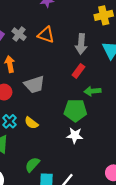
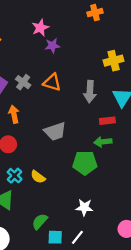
red rectangle: (78, 71) -> (107, 121), moved, turned 48
gray trapezoid: (34, 84) -> (55, 131), moved
white star: (75, 135) -> (84, 207), moved

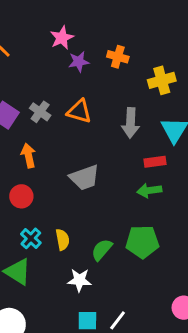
orange cross: (95, 13) -> (118, 57), moved, turned 32
green pentagon: (85, 163) -> (142, 242), moved
yellow semicircle: (38, 177) -> (62, 240), turned -136
white star: (84, 207) -> (79, 280), moved
green semicircle: (40, 221) -> (102, 250), moved

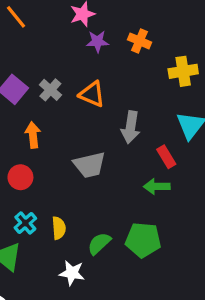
gray arrow: (131, 123) -> (131, 127), moved
red rectangle: (155, 162) -> (166, 157), turned 60

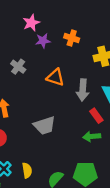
gray cross: (50, 90) -> (18, 67), moved
orange triangle: (92, 94) -> (55, 77), moved
gray arrow: (131, 127) -> (83, 90), moved

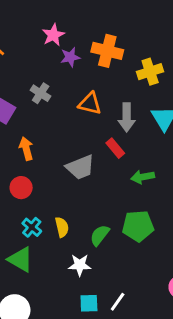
orange cross: (72, 38) -> (107, 51), size x1.5
red rectangle: (96, 116) -> (115, 148), moved

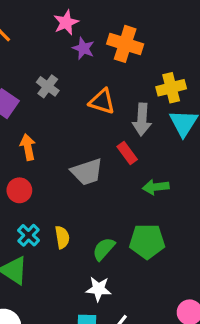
purple star: (70, 57) -> (83, 48), turned 30
yellow cross: (150, 72) -> (171, 88), moved
white star: (80, 265) -> (98, 289), moved

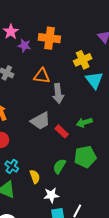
gray arrow: (142, 119) -> (58, 93), moved
red rectangle: (127, 153) -> (62, 131), moved
yellow semicircle: (62, 237) -> (35, 177), moved
white star: (98, 289) -> (51, 195), moved

